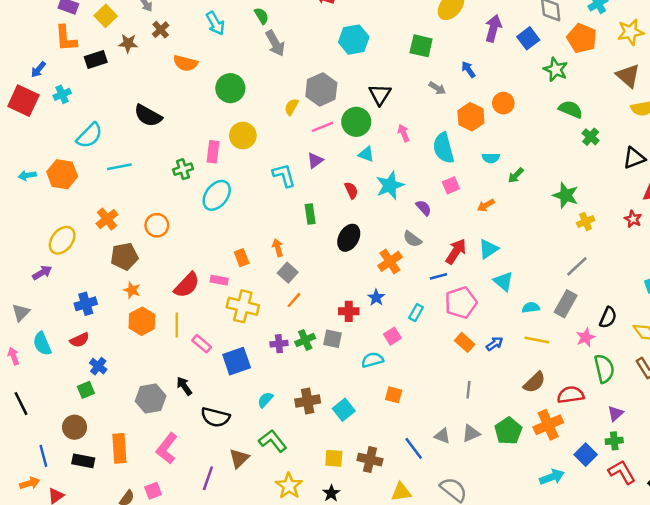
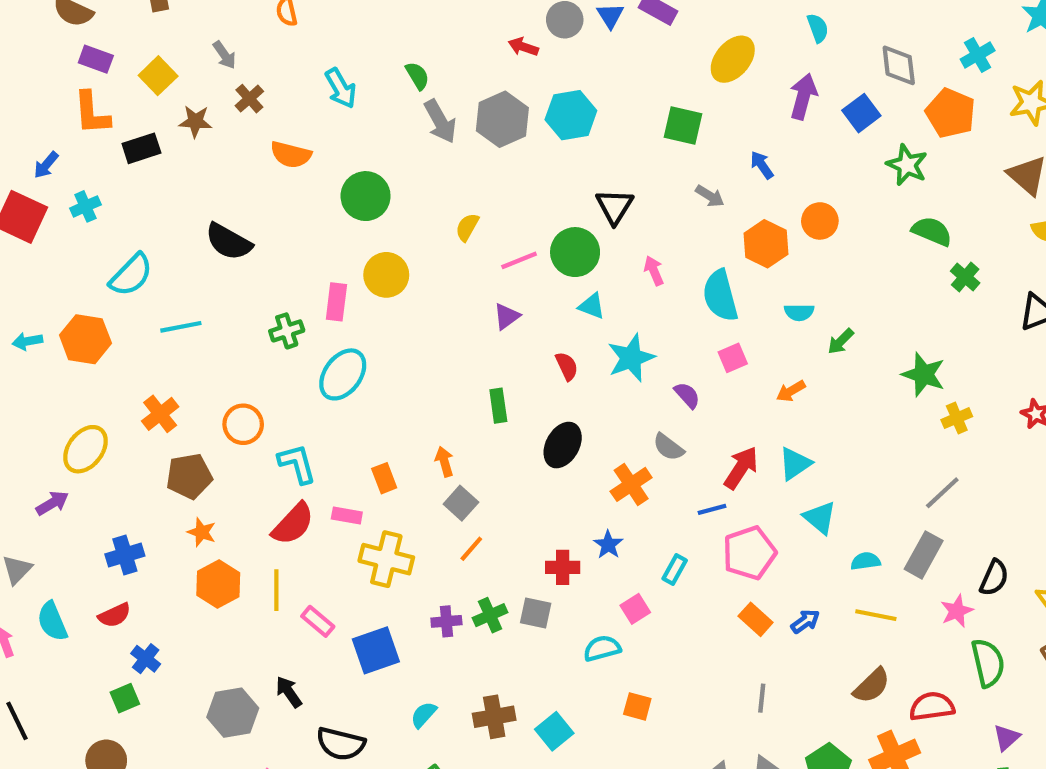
gray hexagon: (321, 89) -> (502, 119), moved
cyan L-shape: (284, 175) -> (297, 464), moved

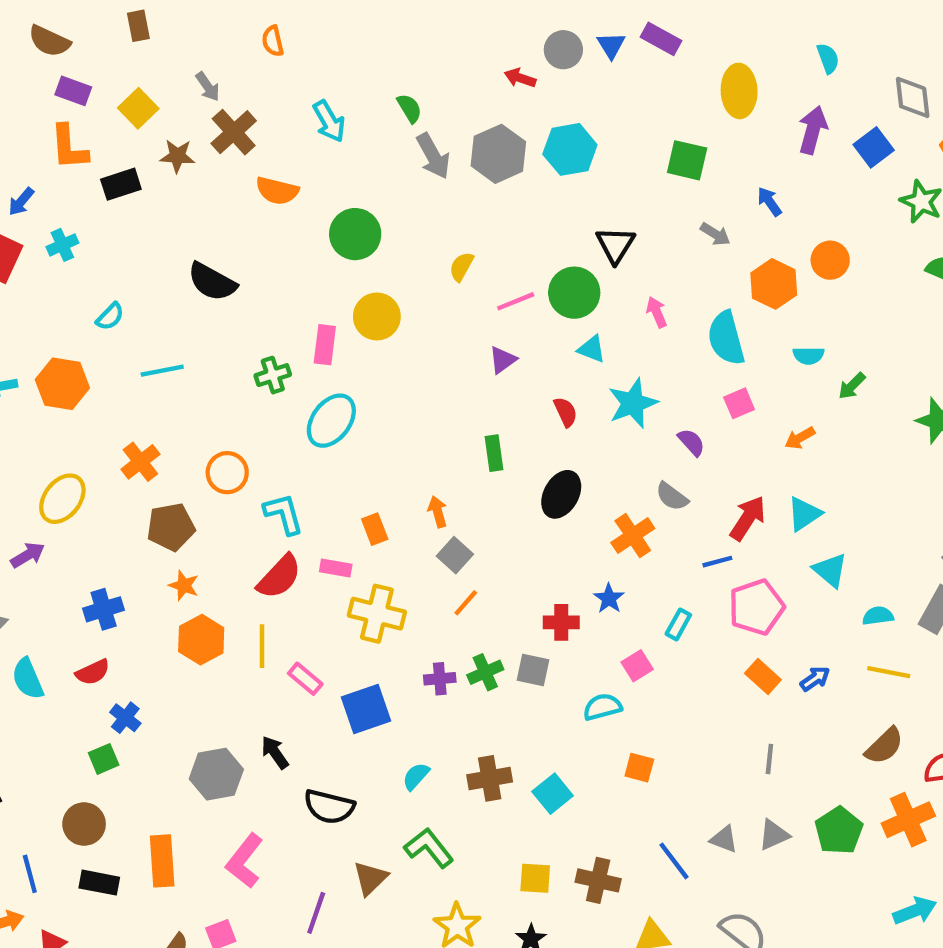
yellow ellipse: (733, 59) -> (739, 91), turned -42
brown cross: (249, 99) -> (234, 132), size x1.5
cyan semicircle: (131, 275) -> (110, 316), size x0.6

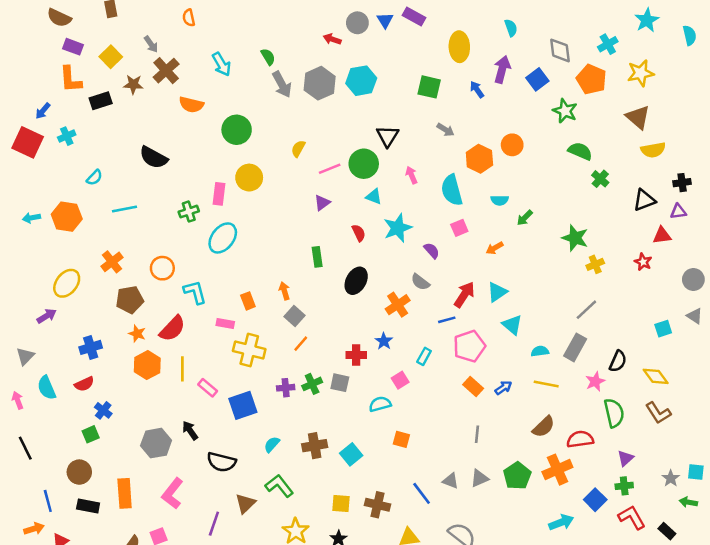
blue arrow: (769, 202) -> (477, 89), moved
red semicircle: (279, 577) -> (172, 329), moved

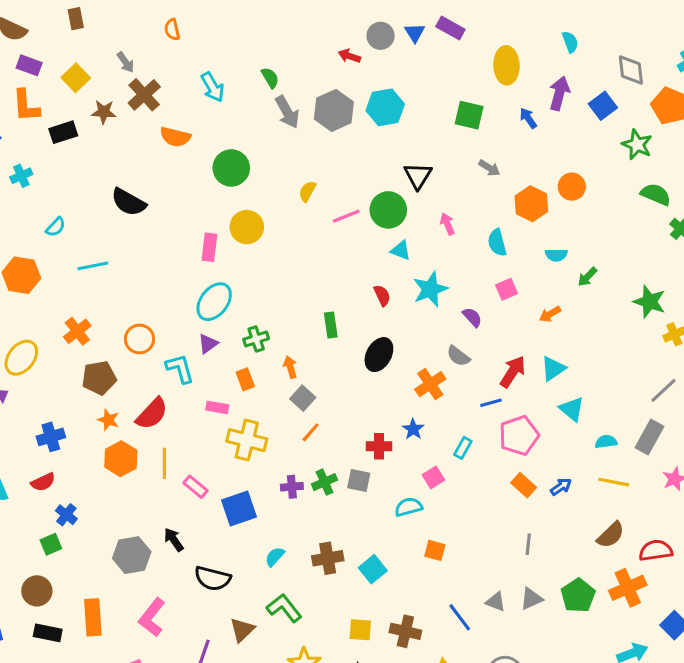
cyan semicircle: (452, 190) -> (497, 243), size x0.7
purple triangle: (322, 203) -> (208, 344), moved
green cross: (189, 212) -> (256, 339), moved

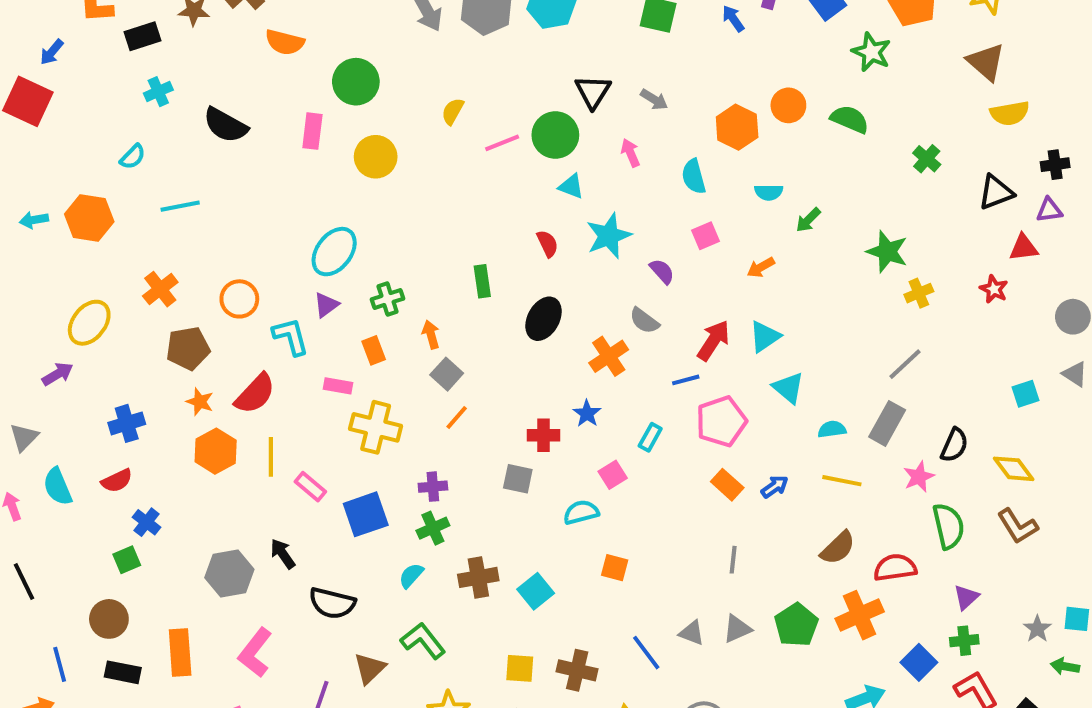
gray arrow: (489, 168) -> (654, 99), moved
cyan cross: (21, 176) -> (158, 92), moved
green semicircle: (656, 194) -> (850, 119), moved
pink rectangle: (209, 247) -> (312, 131), moved
green cross: (325, 482) -> (433, 528), moved

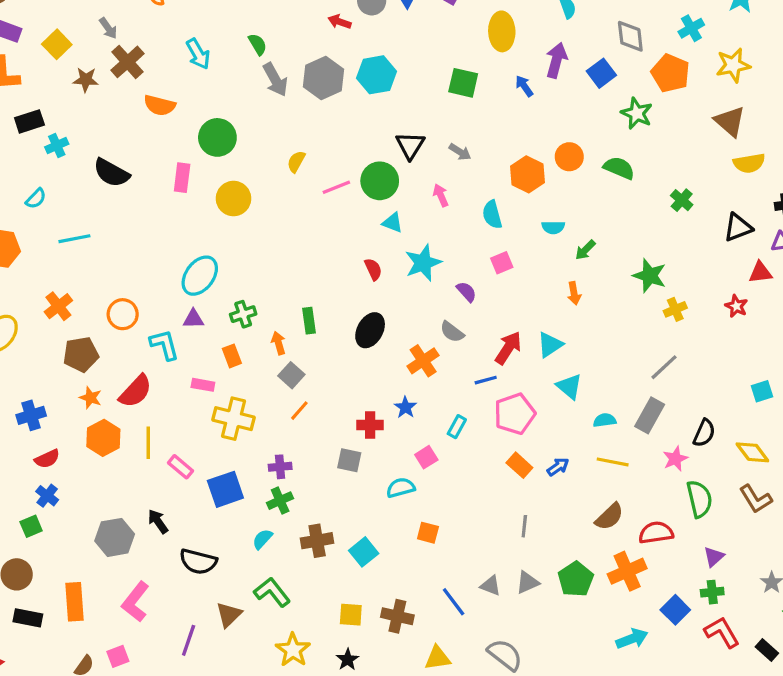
black rectangle: (143, 36) -> (29, 121), moved
orange arrow: (761, 267) -> (574, 293), moved, turned -70
green rectangle: (482, 281) -> (309, 321), moved
purple triangle: (326, 305) -> (193, 319), turned 35
red semicircle: (117, 481) -> (47, 459), moved

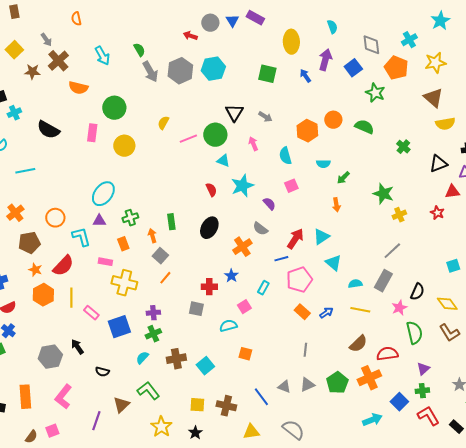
black semicircle: (198, 562) -> (102, 372), size x0.6

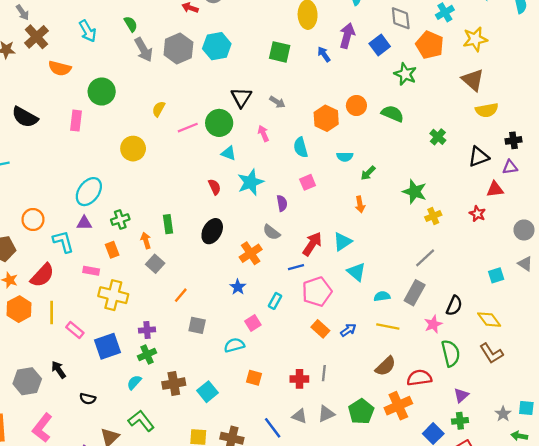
yellow circle: (124, 146) -> (133, 149), moved
purple semicircle: (269, 204) -> (282, 203), turned 32
orange line: (165, 278) -> (181, 295), moved
red cross: (209, 287) -> (299, 379), moved

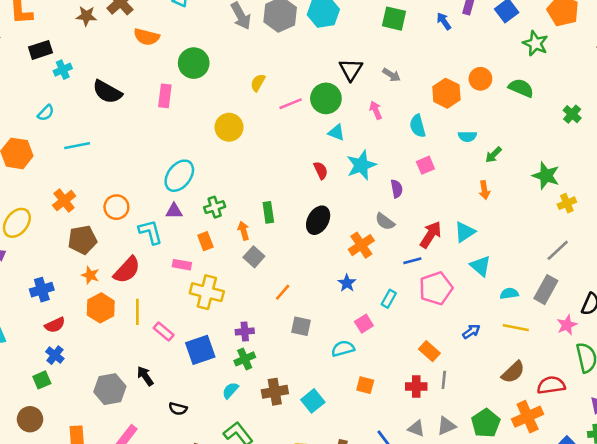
orange rectangle: (320, 329) -> (429, 351), moved

